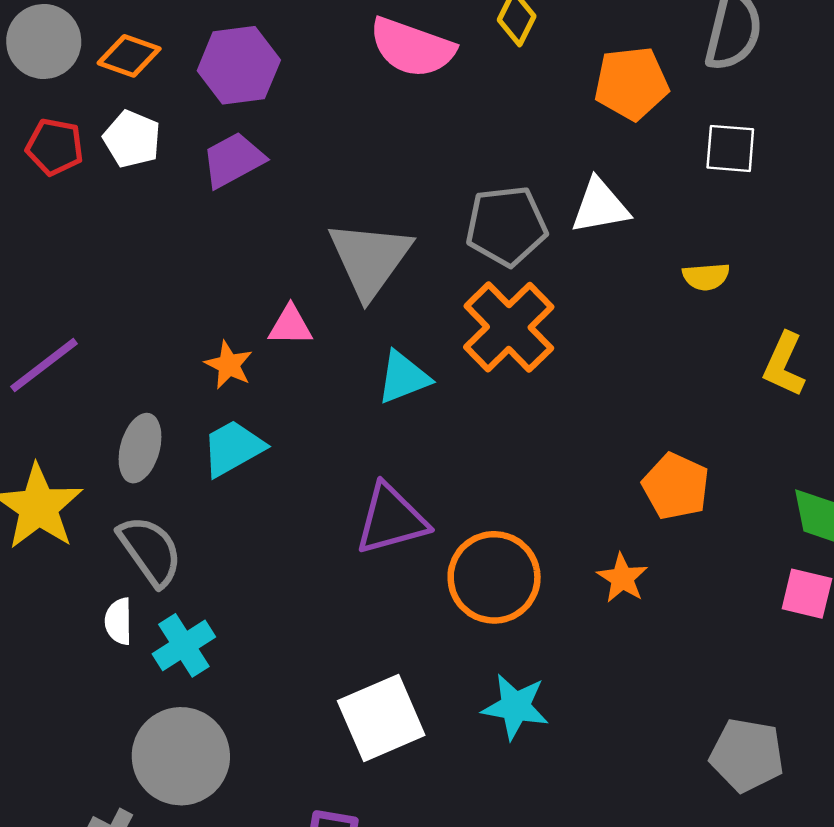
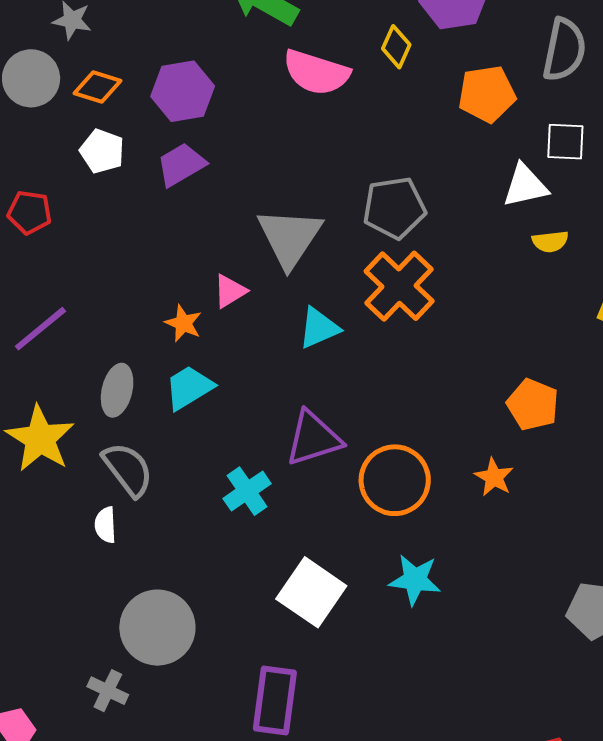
red pentagon: (55, 147) -> (30, 212), moved
white triangle: (600, 206) -> (525, 186), moved
pink triangle: (290, 326) -> (230, 291), turned -30
cyan cross: (184, 645) -> (247, 491), moved
white square: (381, 718) -> (311, 592), turned -30

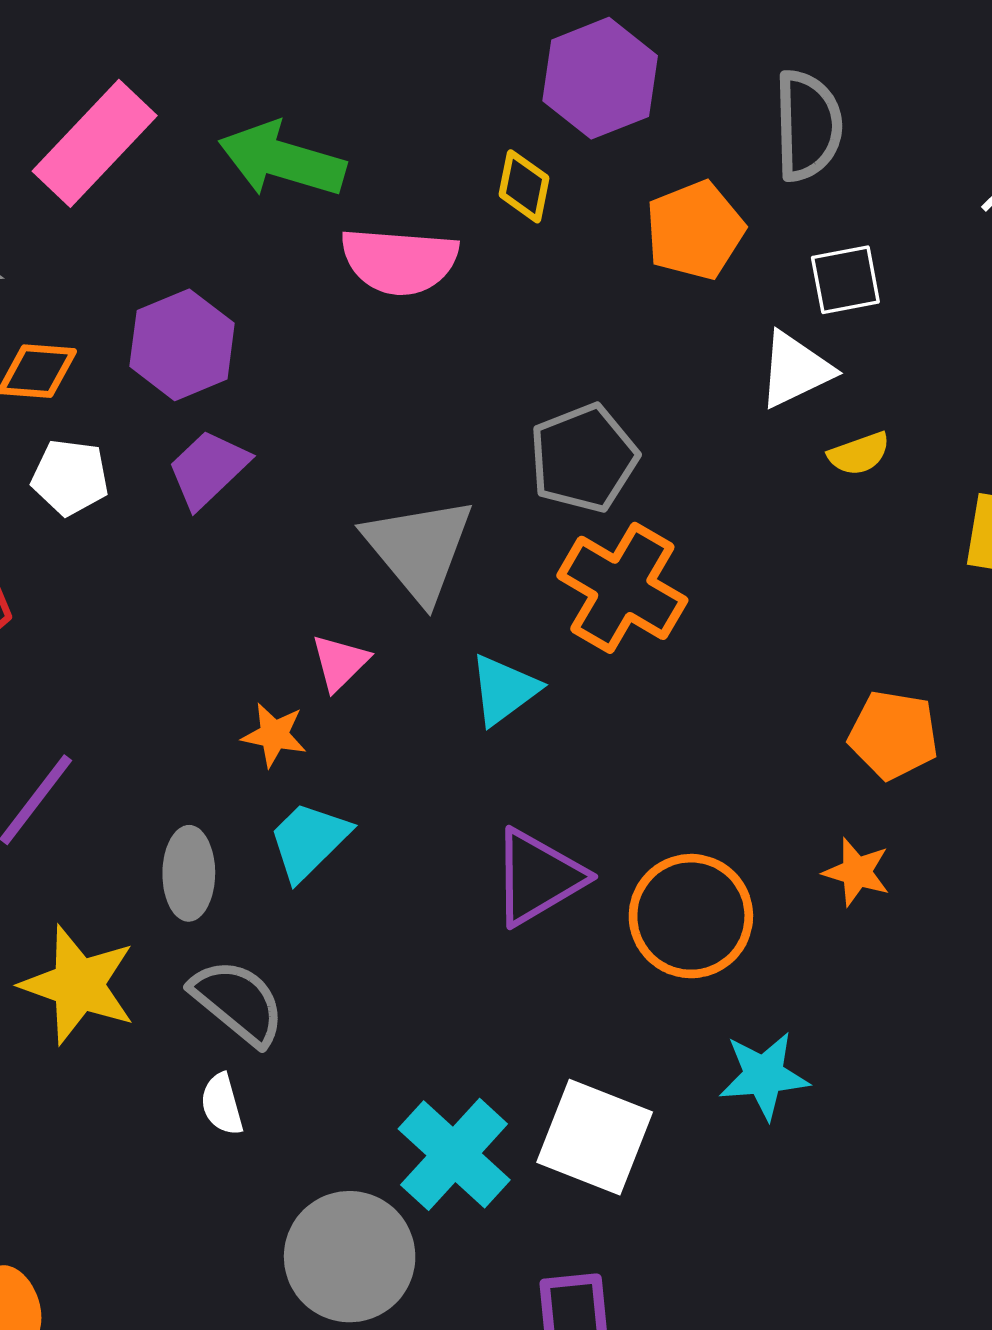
cyan cross: (247, 491) -> (454, 1154), moved, size x1.4

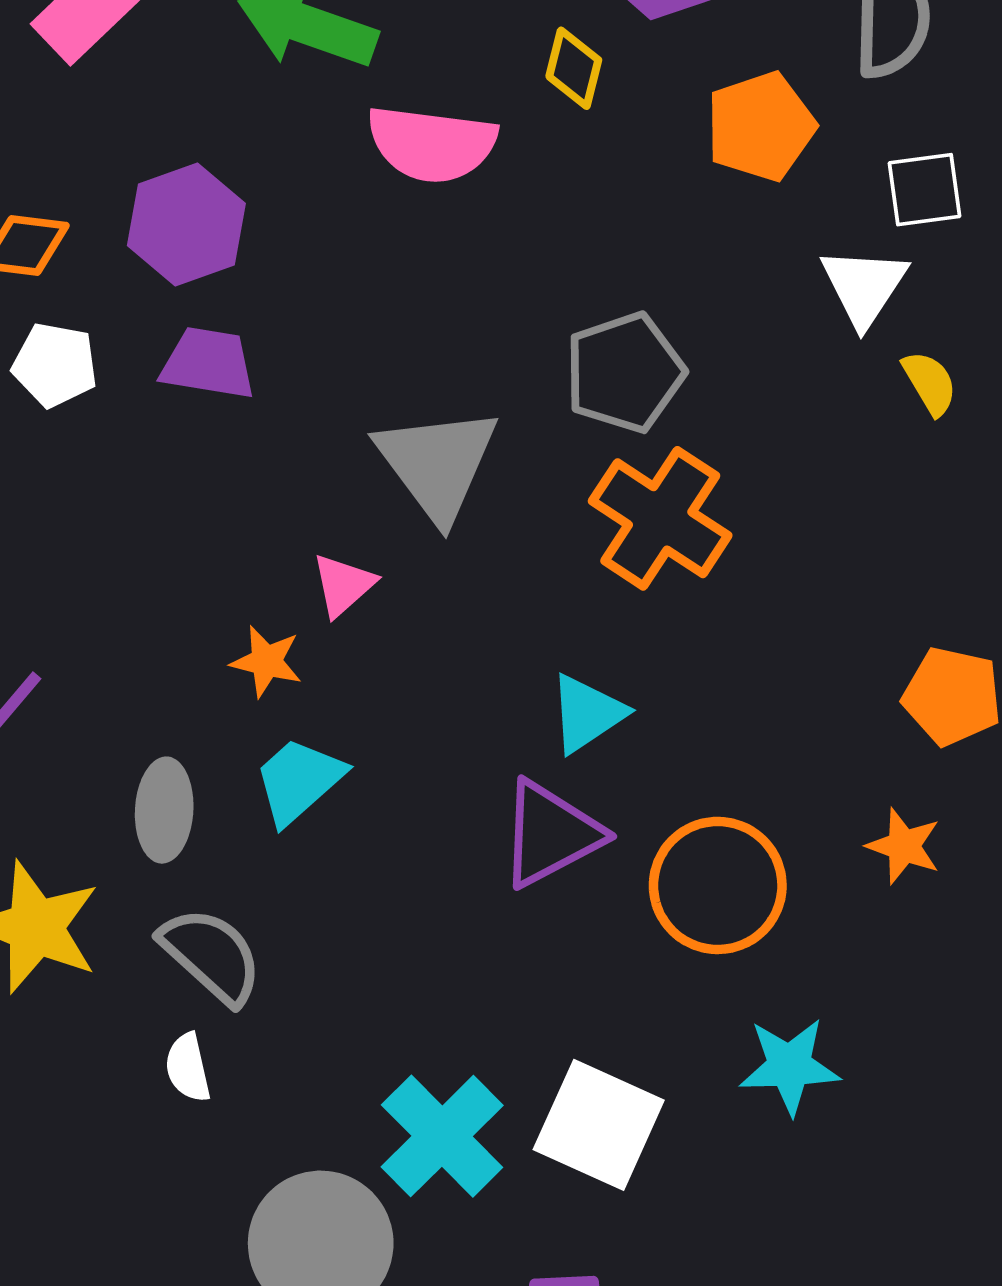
white triangle: (795, 370) -> (864, 286), turned -34
yellow semicircle: (859, 454) -> (930, 383), turned -104
purple trapezoid: (208, 469) -> (208, 363), turned 50
cyan triangle: (504, 690) -> (587, 713), moved

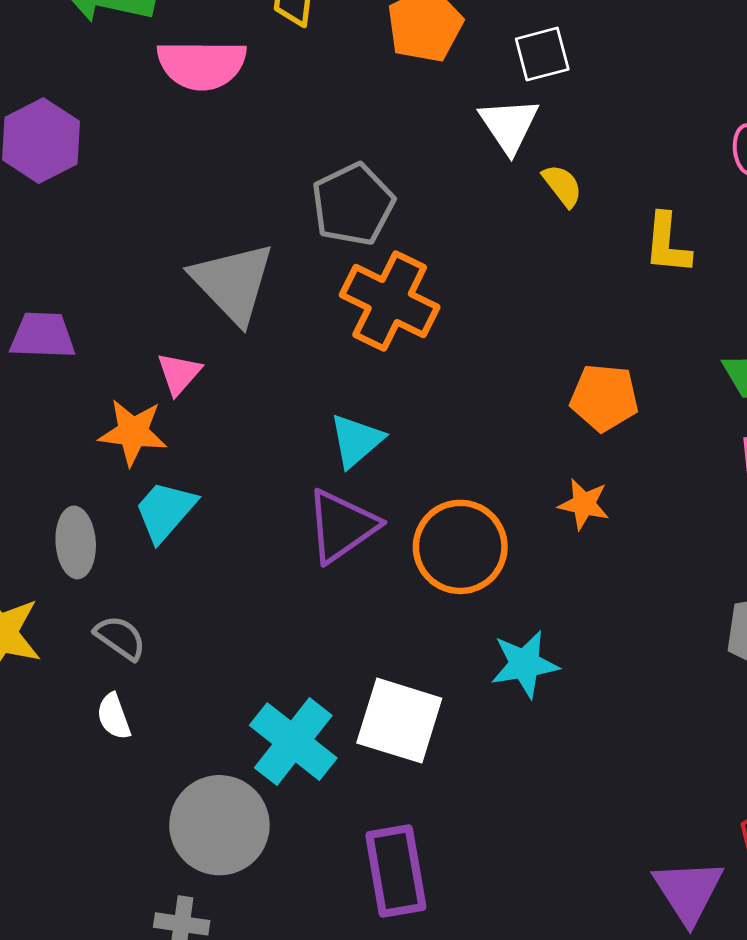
purple trapezoid: (208, 363) -> (43, 336), moved
orange star: (266, 661) -> (133, 432), size x1.4
gray semicircle: (211, 955) -> (120, 638), size x0.7

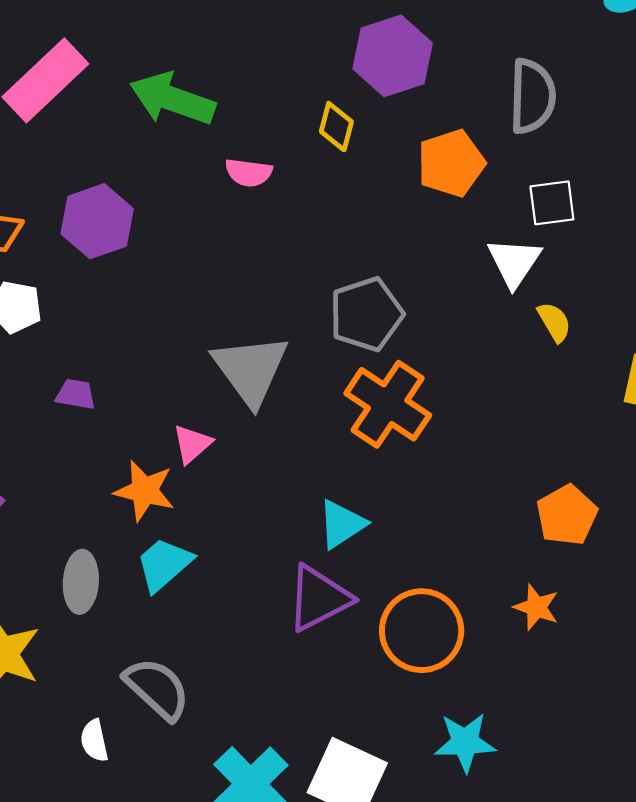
pink semicircle: (202, 65) -> (249, 173), size x0.6
purple trapezoid: (43, 336) -> (76, 394), size x0.7
orange pentagon: (604, 398) -> (567, 515), turned 30
gray semicircle: (120, 638) -> (157, 689), moved, size x1.5

